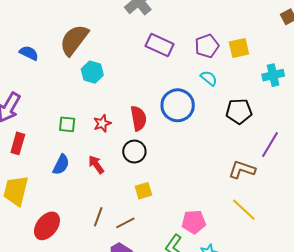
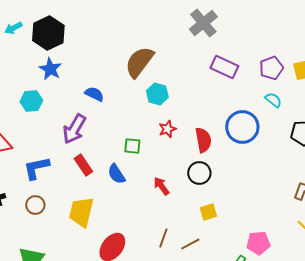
blue semicircle: (29, 53) -> (94, 94), moved
red star: (102, 123) -> (167, 129), moved
red rectangle: (18, 143) -> (83, 165), turned -50
blue semicircle: (61, 165) -> (116, 174), moved, turned 120

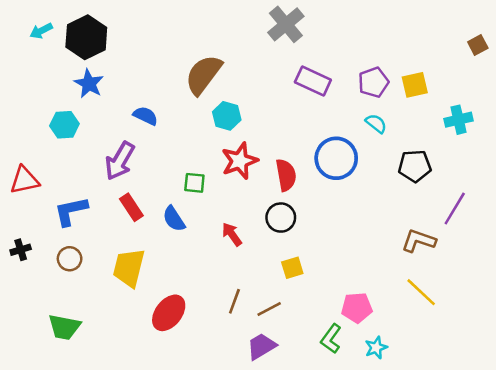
red star: (167, 129) -> (240, 161), size x1.6

